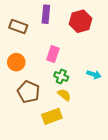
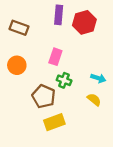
purple rectangle: (46, 14) -> (59, 15), moved
brown pentagon: (28, 92) -> (44, 96), moved
yellow semicircle: (64, 95) -> (94, 100), moved

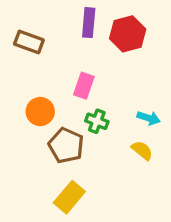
orange circle: (17, 65) -> (40, 112), moved
yellow rectangle: (54, 122) -> (69, 197), moved, turned -30

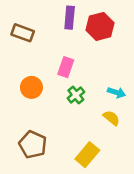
green cross: (97, 121) -> (76, 95), turned 30
brown pentagon: (66, 145) -> (33, 145), moved
yellow rectangle: (69, 197) -> (87, 155), moved

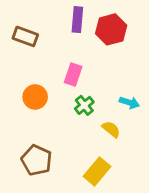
yellow semicircle: (111, 118) -> (111, 129), moved

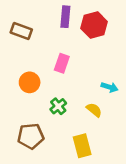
green cross: (84, 105) -> (58, 106), moved
brown pentagon: (37, 160) -> (31, 136), turned -30
yellow rectangle: (97, 171) -> (82, 146), turned -55

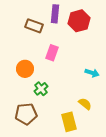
brown rectangle: (21, 31) -> (34, 26), moved
green cross: (58, 106) -> (41, 89), moved
yellow semicircle: (94, 110) -> (85, 104), moved

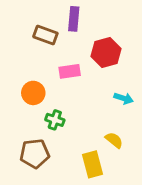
red hexagon: (79, 21) -> (106, 53), moved
pink rectangle: (52, 53) -> (70, 71), turned 63
green cross: (41, 89) -> (55, 120), turned -32

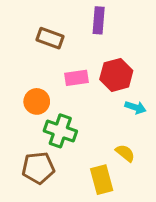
purple rectangle: (74, 19) -> (99, 20), moved
red hexagon: (106, 53) -> (116, 75), moved
green cross: (55, 120) -> (60, 131), size x1.5

